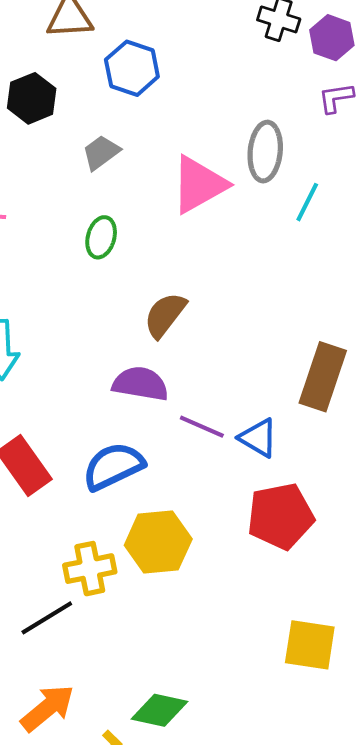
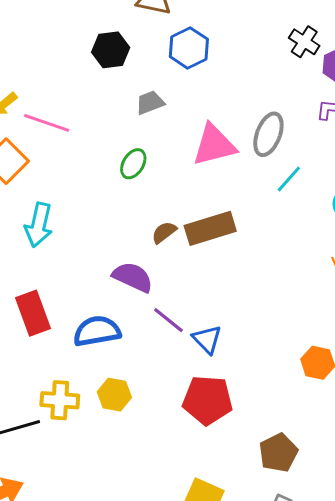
brown semicircle: (165, 315) -> (164, 232), size x0.7
brown rectangle: (323, 377) -> (210, 228), moved, turned 39
yellow hexagon: (158, 542) -> (114, 395), size x0.7

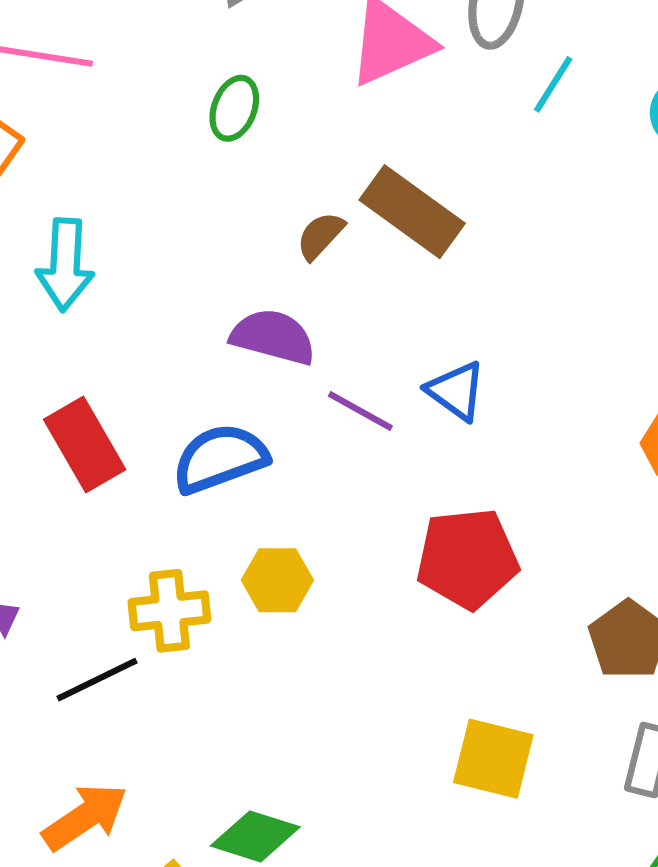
brown rectangle: (210, 228) -> (412, 212), turned 63
blue triangle: (207, 339) -> (456, 391), moved

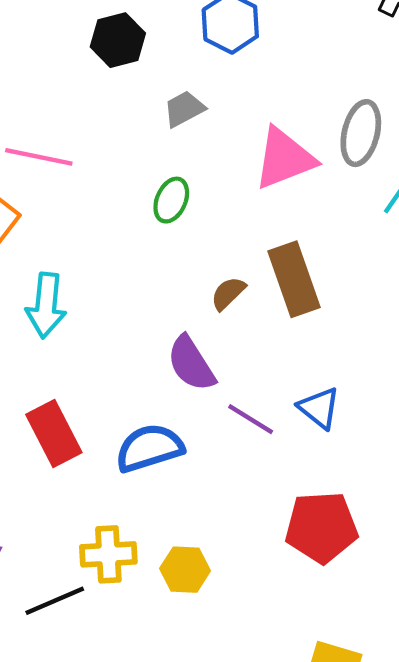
brown rectangle: (412, 212) -> (294, 279), turned 32
purple semicircle: (273, 337) -> (191, 363), turned -140
yellow hexagon: (277, 580) -> (185, 570), moved

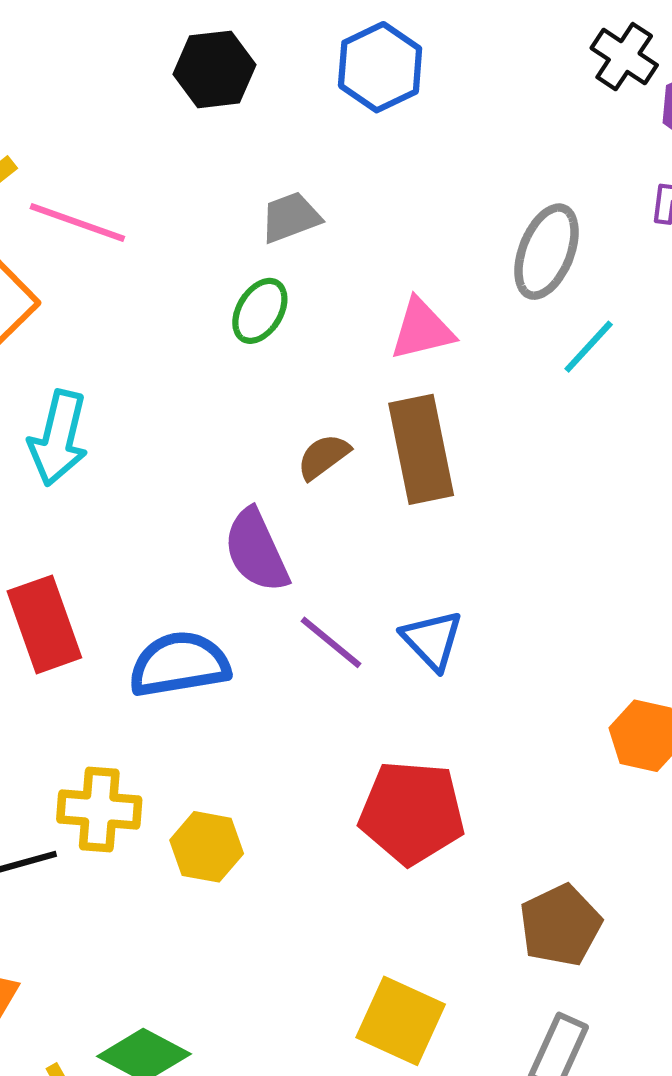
gray trapezoid: (184, 109) -> (291, 217), moved
pink triangle: (284, 158) -> (422, 329), moved, size x0.7

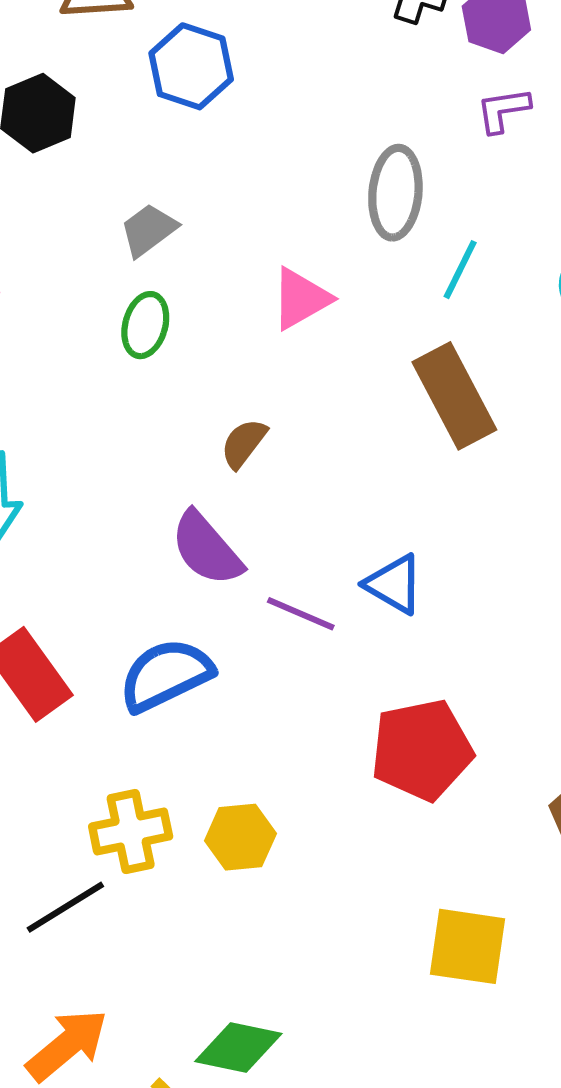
brown rectangle: (421, 449) -> (454, 396), moved

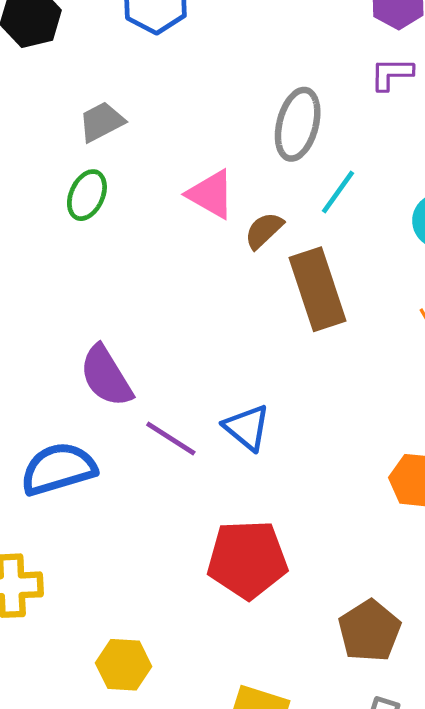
pink triangle: (301, 299) -> (211, 194), turned 50
brown semicircle: (244, 443) -> (264, 230), moved
yellow hexagon: (240, 837) -> (124, 665), moved

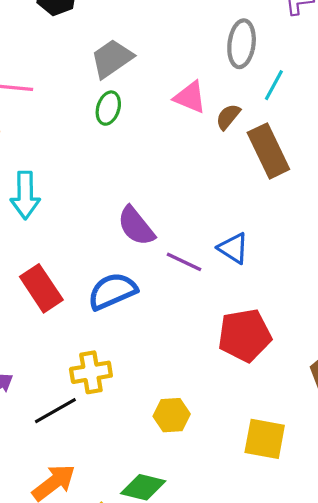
gray trapezoid: (102, 122) -> (112, 58), size x1.4

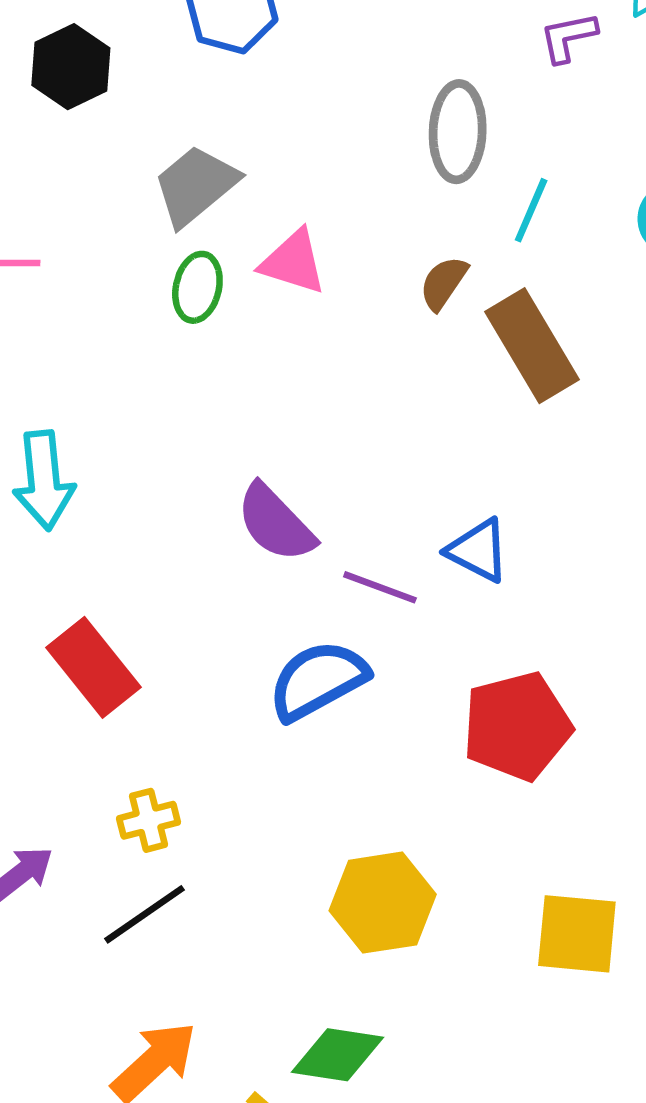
pink triangle: (190, 97) -> (293, 262), moved
blue semicircle: (112, 291) -> (318, 680), moved
yellow cross: (91, 372) -> (149, 820), moved, size x0.7
yellow hexagon: (172, 415) -> (383, 903), size x1.4

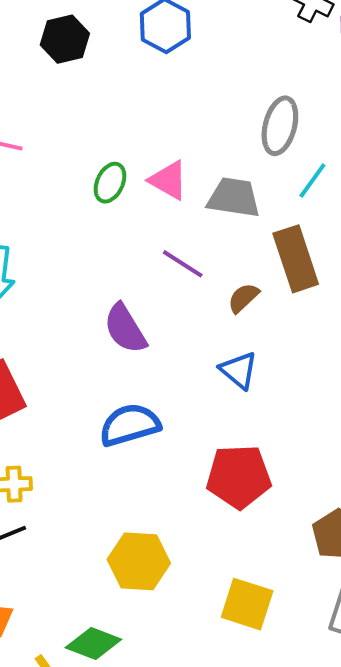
gray trapezoid: (196, 185) -> (234, 198), moved, turned 36
brown semicircle: (443, 283) -> (243, 298), moved
purple line: (380, 587) -> (183, 264), moved

